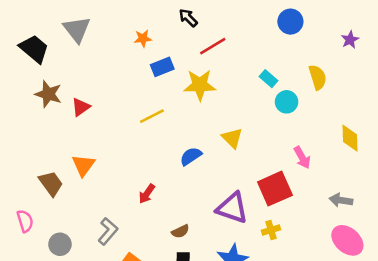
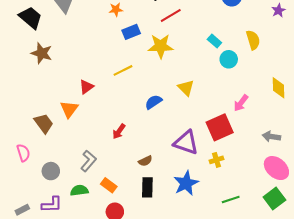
red triangle: (81, 107) -> (86, 87), moved
pink arrow: (302, 158) -> (241, 103), turned 66

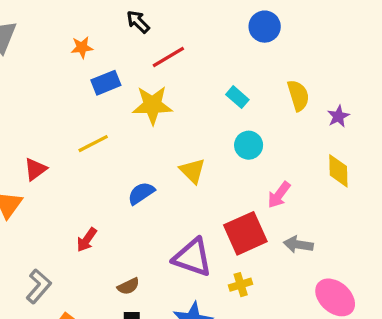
purple star: (278, 10) -> (338, 116), moved
cyan circle: (229, 59) -> (249, 145), moved
gray arrow: (271, 137) -> (298, 245), moved

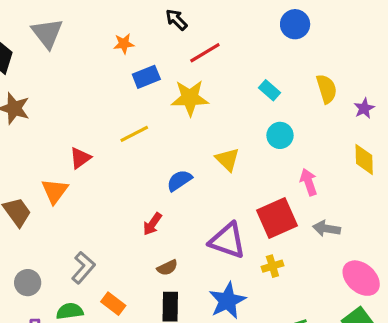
pink arrow: (279, 195) -> (309, 182), turned 124
red arrow: (87, 240) -> (152, 224), moved

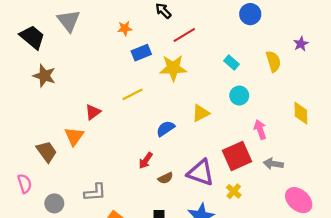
purple star: (364, 108) -> (301, 44), moved
yellow triangle: (227, 159) -> (201, 113), turned 48
yellow cross: (272, 266) -> (234, 191), turned -32
gray L-shape: (83, 268) -> (95, 192), turned 45
brown semicircle: (167, 268) -> (165, 178), moved

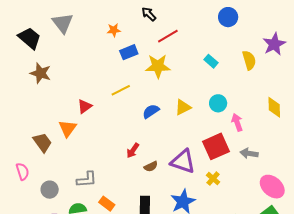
purple star: (301, 44) -> (274, 44), size x1.6
cyan circle: (239, 96) -> (218, 103), moved
blue semicircle: (165, 129) -> (151, 111), moved

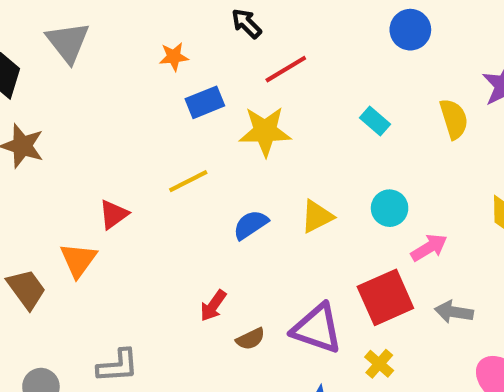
pink arrow: (237, 122) -> (429, 248), turned 78

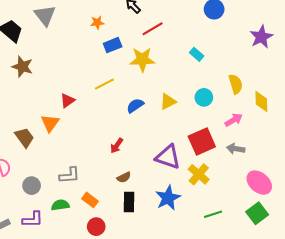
yellow semicircle: (454, 119) -> (236, 84), moved
pink arrow: (429, 248) -> (234, 120), moved
brown semicircle: (251, 339) -> (124, 177), moved
yellow cross: (379, 364) -> (199, 174), size x1.5

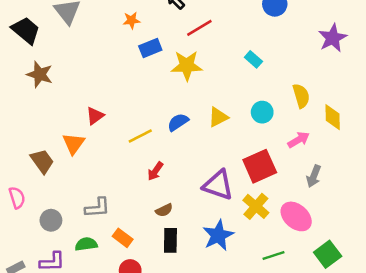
yellow line: (104, 84) -> (140, 136), moved
gray arrow: (236, 149) -> (314, 176), moved, turned -78
pink ellipse: (259, 183) -> (296, 216), moved

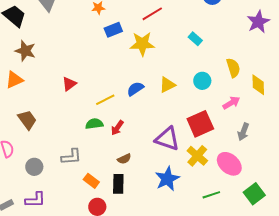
orange triangle: (74, 144) -> (14, 80), moved, turned 30
black rectangle: (170, 240) -> (118, 184), moved
green semicircle: (86, 244) -> (94, 124), moved

